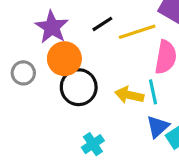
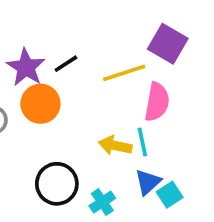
black line: (102, 24) -> (66, 64), moved
black circle: (79, 87) -> (57, 184), moved
cyan cross: (93, 144) -> (102, 202), moved

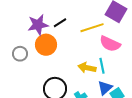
purple star: (26, 67) -> (38, 25), turned 30
pink semicircle: (157, 102) -> (110, 44), turned 105

